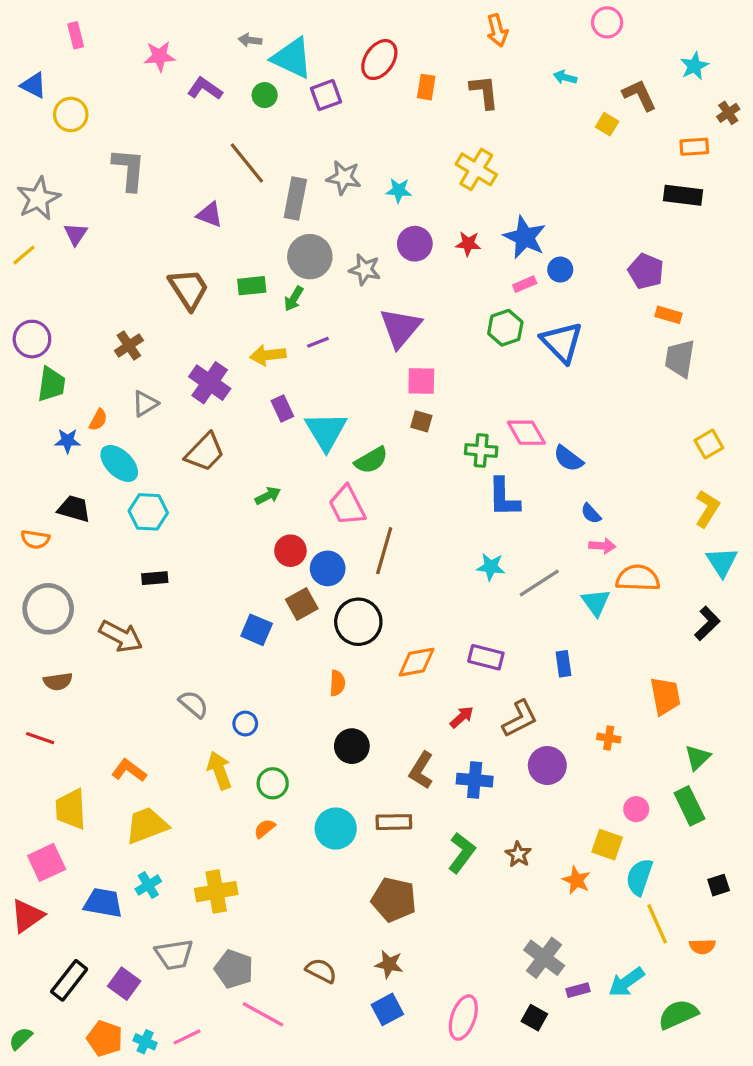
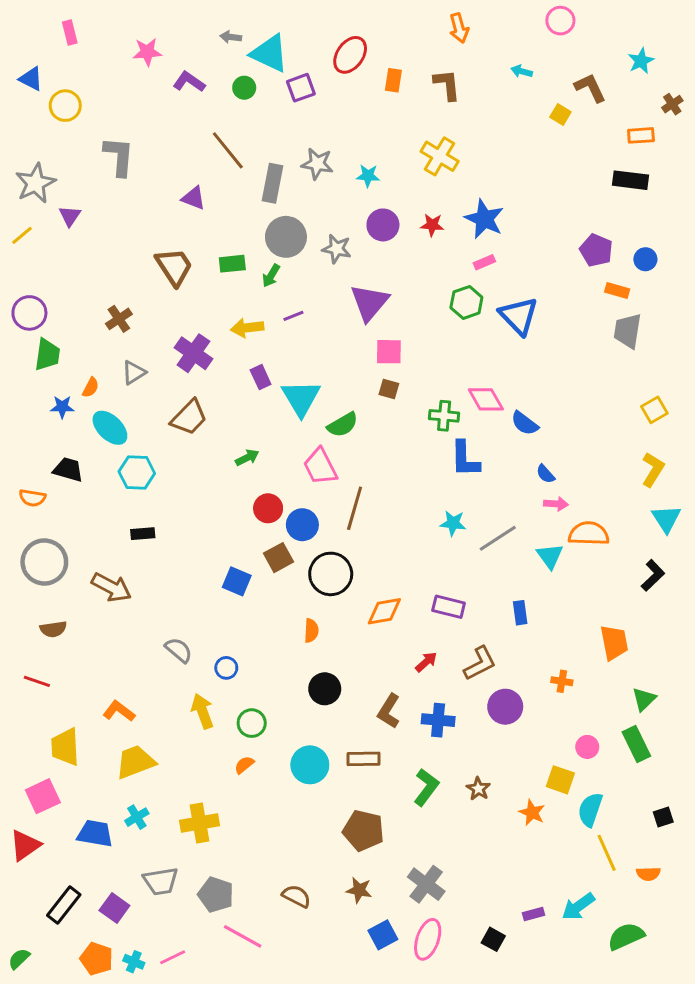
blue circle: (560, 270) -> (645, 259), moved
gray cross: (544, 958) -> (426, 884), moved
blue square: (387, 1009) -> (383, 935), moved

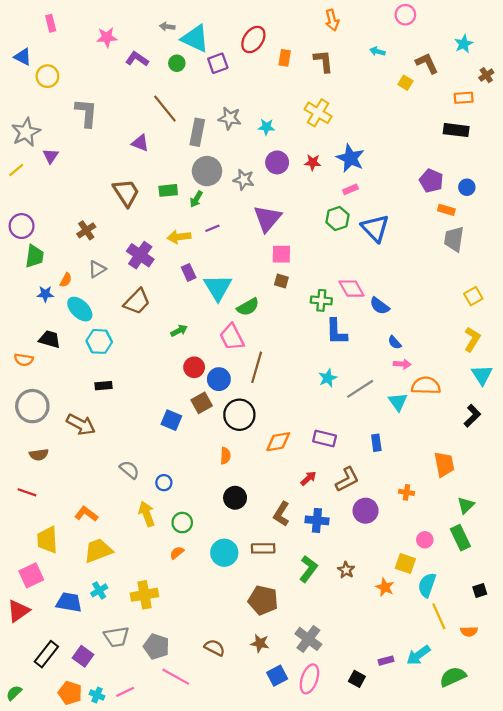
cyan star: (453, 523) -> (328, 378), turned -30

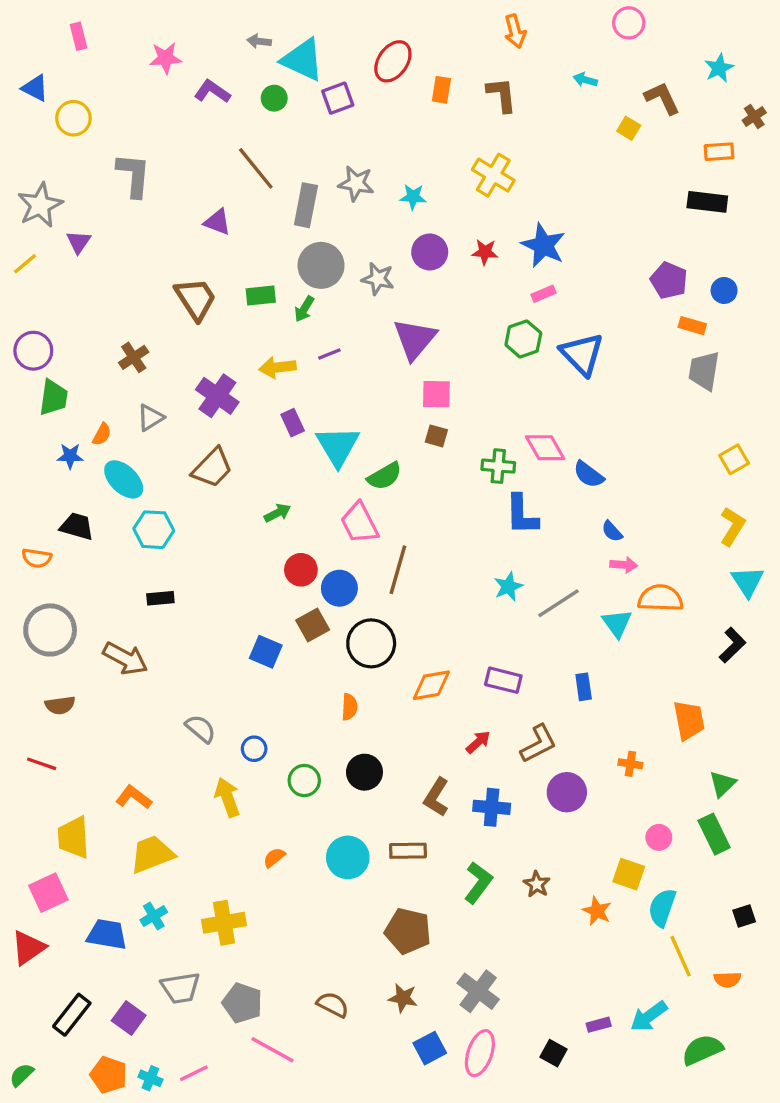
green circle: (182, 523) -> (304, 781), moved

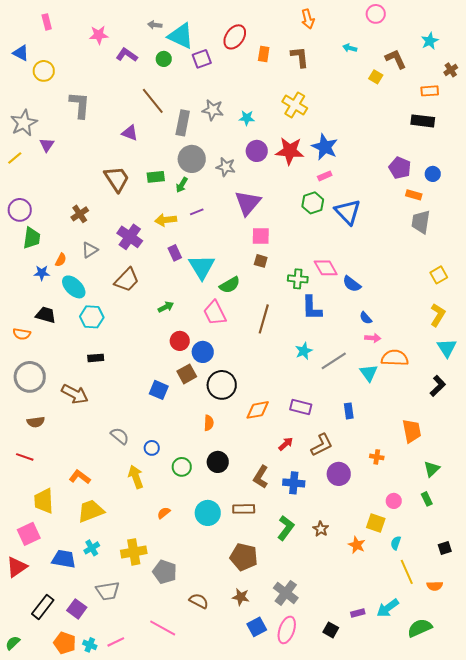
red star: (485, 252) -> (290, 151), size x1.8
brown line: (398, 570) -> (264, 319), moved
green rectangle: (714, 834) -> (427, 499), size x0.6
cyan semicircle: (662, 908) -> (396, 543), size x0.6
gray pentagon: (242, 1003) -> (165, 572), moved

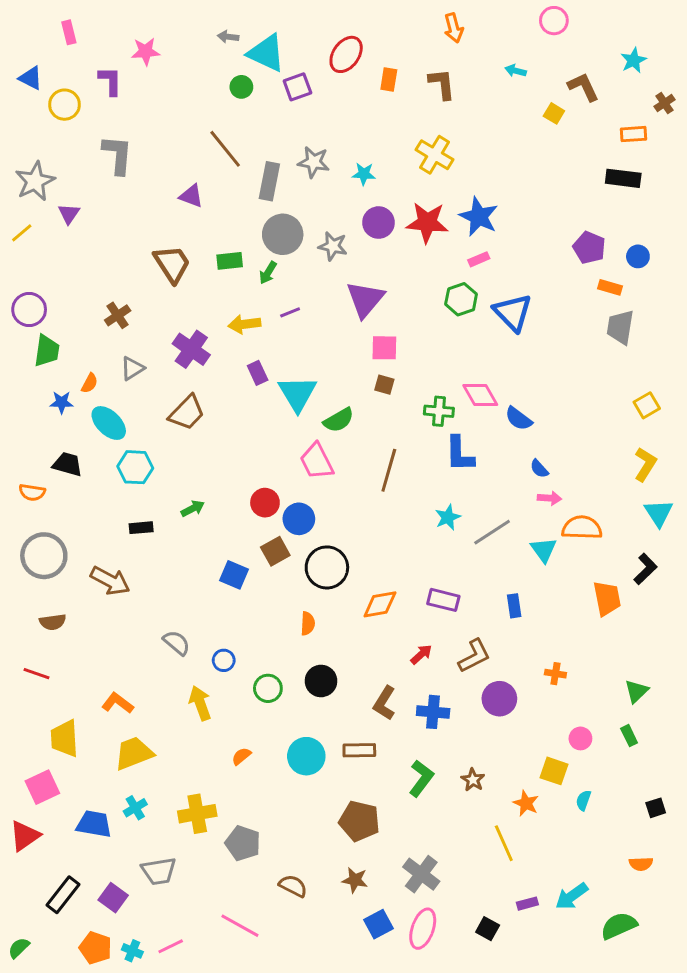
purple L-shape: (127, 55) -> (110, 81), moved, turned 55
green arrow: (166, 307) -> (193, 509), moved
orange trapezoid: (412, 431) -> (607, 598), moved
yellow line: (407, 572) -> (504, 843), moved

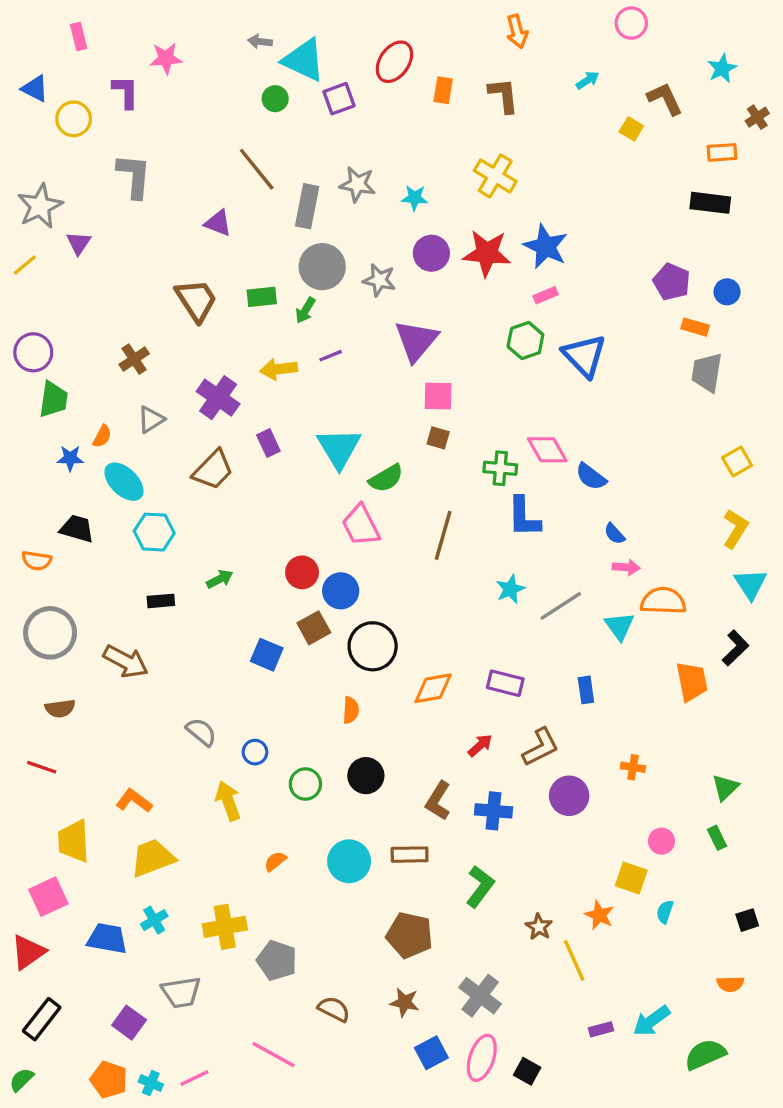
cyan arrow: (516, 71) -> (588, 80), turned 132
purple rectangle: (258, 373) -> (268, 443), moved
brown star: (473, 780) -> (539, 927), moved
black rectangle: (63, 895) -> (42, 1019), moved
black square: (488, 929) -> (527, 1071), moved

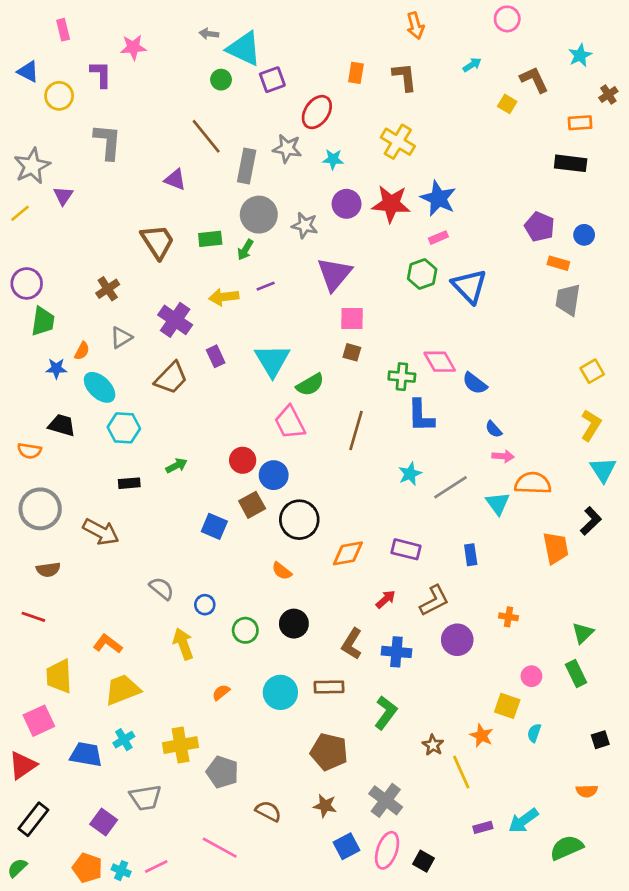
red ellipse: (394, 62) -> (317, 112), moved
orange semicircle: (351, 710) -> (282, 571), turned 125
green rectangle: (717, 838) -> (576, 674), size x1.4

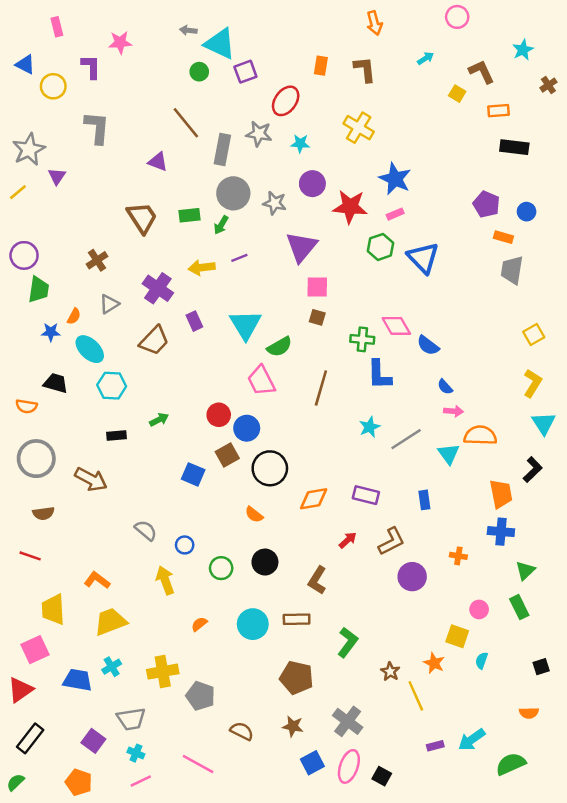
orange rectangle: (580, 123) -> (499, 111), moved
red star: (391, 204) -> (350, 207), moved
blue cross: (396, 652) -> (501, 532), moved
cyan cross: (121, 871) -> (136, 753), moved

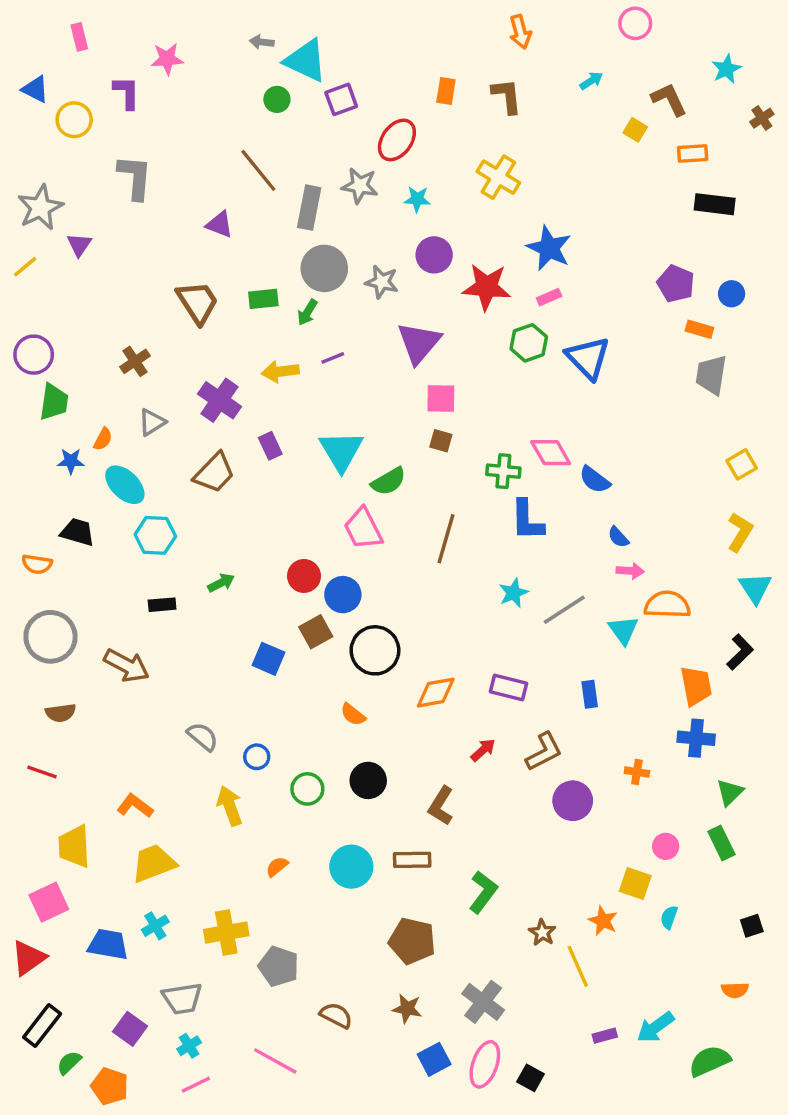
cyan cross: (136, 753) -> (189, 1046), turned 35
green semicircle: (16, 782) -> (69, 1063), moved

